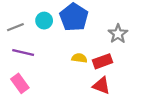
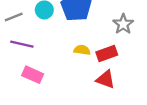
pink rectangle: (20, 83) -> (33, 75), moved, turned -30

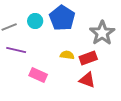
gray star: (123, 24) -> (102, 33), size x1.4
pink rectangle: (33, 75) -> (38, 75), moved

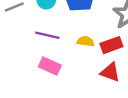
purple line: (16, 50) -> (47, 35), moved

